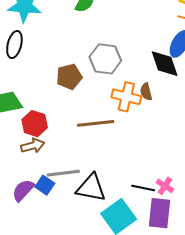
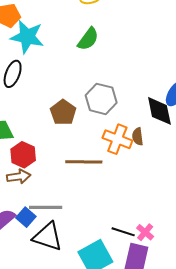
brown pentagon: (69, 77) -> (63, 112), turned -30
black triangle: (91, 188) -> (48, 237), moved

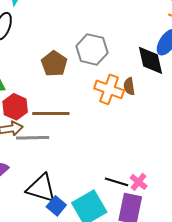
brown line: (84, 162) -> (51, 114), moved
gray line: (46, 207) -> (33, 138), moved
blue square: (26, 217) -> (56, 206), moved

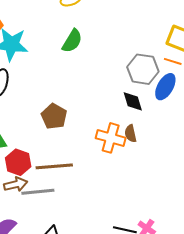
gray hexagon: (92, 49) -> (143, 69), moved
black diamond: (150, 60) -> (133, 101), moved, size x0.7

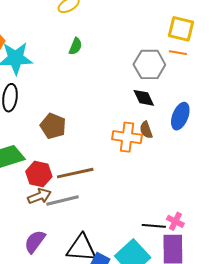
green semicircle: (72, 41) -> (75, 46), size x0.7
blue ellipse: (165, 87) -> (180, 116), moved
brown pentagon: (54, 116) -> (53, 126), moved

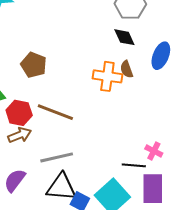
brown line: (75, 173) -> (55, 112), turned 33
gray line: (62, 200) -> (57, 157), moved
pink cross: (175, 221) -> (154, 151), moved

